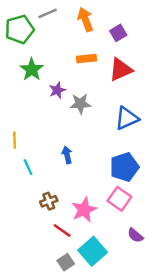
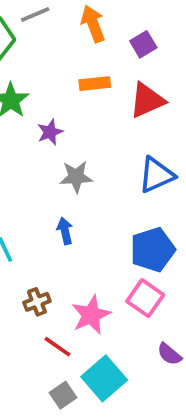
gray star: (80, 104) -> (76, 177), moved

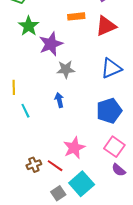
purple star: (50, 132) -> (51, 44), size x1.6
pink square: (145, 298) -> (114, 147), moved
brown cross: (37, 302) -> (34, 165), moved

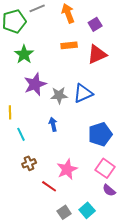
purple star: (51, 44) -> (35, 84), moved
blue triangle: (111, 68) -> (83, 93), moved
brown cross: (34, 165) -> (29, 163), moved
cyan square: (82, 184) -> (87, 210), moved, size x0.7
gray square: (58, 193) -> (64, 212), moved

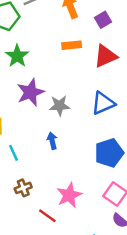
blue triangle: (83, 93) -> (103, 103), moved

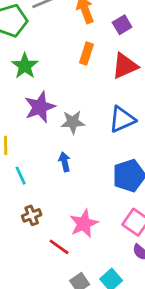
orange rectangle: (72, 45) -> (86, 54), turned -66

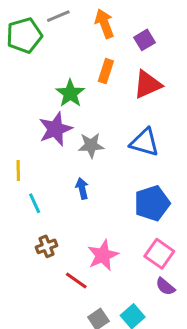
green star: (25, 66) -> (70, 93), moved
blue triangle: (122, 119) -> (145, 142), turned 40

